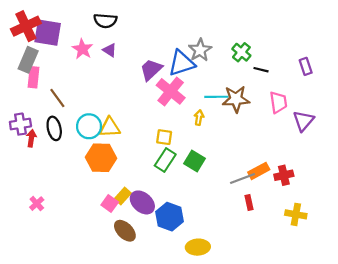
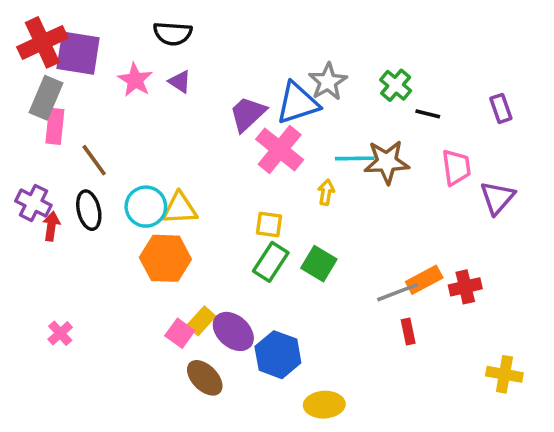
purple cross: (20, 124) -> (33, 203), turned 36
yellow cross: (296, 214) -> (504, 374), moved

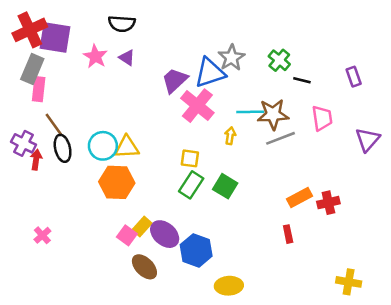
brown line: (94, 160) -> (54, 124), moved
purple triangle: (497, 198) -> (367, 140), moved
gray line: (397, 292) -> (281, 138), moved
yellow cross: (504, 374) -> (349, 282), moved

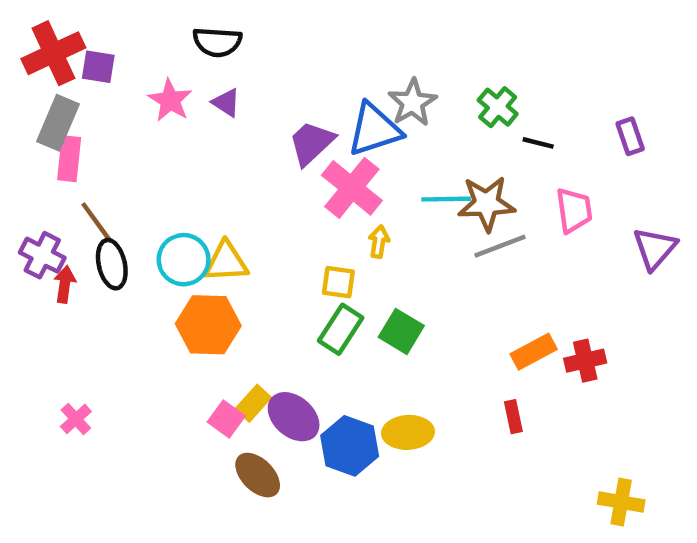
purple square: (55, 37) -> (98, 67), size x0.6
yellow arrow: (230, 136) -> (379, 242), moved
yellow ellipse: (229, 286) -> (408, 432), moved

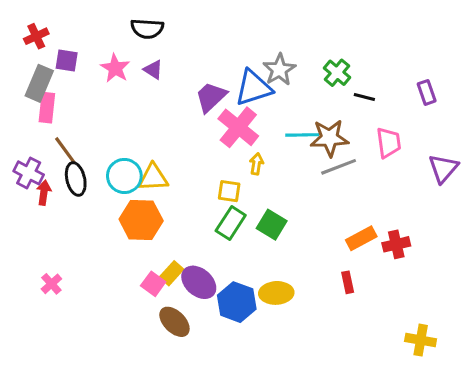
red cross: (53, 53) -> (36, 36), size x0.6
purple square: (98, 67) -> (67, 61), moved

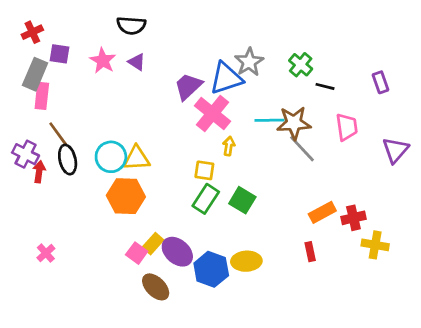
gray line: (339, 167) -> (302, 149), turned 68
yellow cross: (421, 340) -> (375, 245), moved

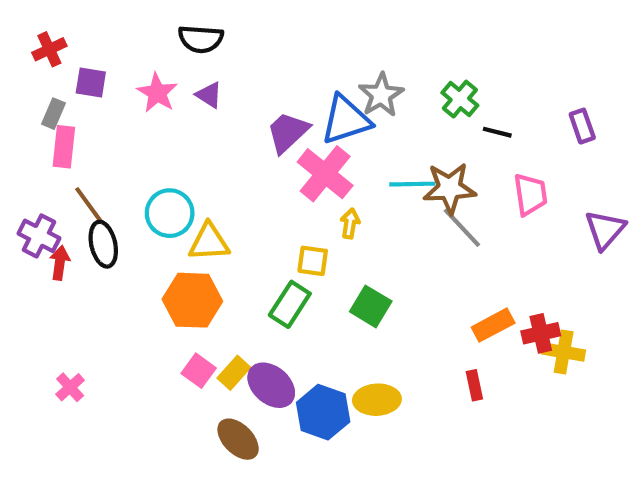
gray rectangle: (35, 74) -> (53, 114), size x0.6
cyan circle: (111, 157) -> (170, 213), moved
green rectangle: (206, 199) -> (290, 304), moved
yellow cross: (375, 245) -> (564, 352), moved
pink square: (137, 253) -> (199, 371), moved

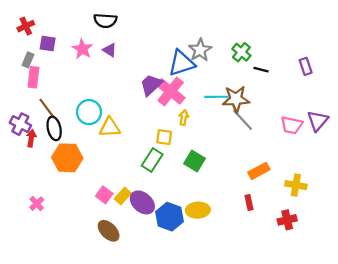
purple trapezoid: (288, 132) -> (151, 85), moved
pink trapezoid: (530, 194) -> (292, 125), moved, turned 110
orange hexagon: (192, 300) -> (67, 158), moved
red cross: (541, 333) -> (287, 220), moved
brown ellipse: (238, 439) -> (109, 231), moved

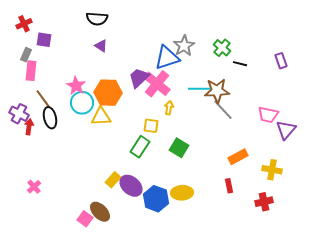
pink star: (82, 49) -> (76, 86), moved
purple triangle: (318, 121) -> (286, 130), moved
orange hexagon: (67, 158) -> (108, 93), moved
pink square: (104, 195) -> (85, 219), moved

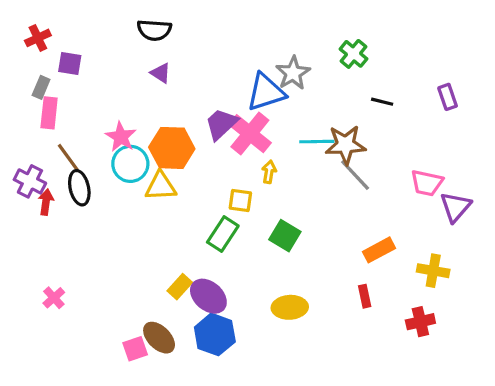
green cross: (222, 48) -> (353, 54), moved
blue hexagon: (156, 199) -> (215, 334), moved
pink square: (85, 219) -> (135, 349), turned 35

